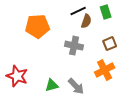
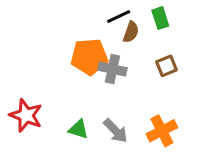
orange pentagon: (37, 26) -> (89, 57), moved
orange cross: (105, 70) -> (162, 131), moved
green triangle: (52, 85) -> (78, 129), turned 32

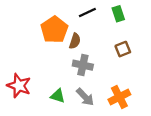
brown semicircle: (131, 32) -> (75, 41), moved
orange pentagon: (89, 57) -> (54, 30), moved, turned -30
gray cross: (112, 69) -> (83, 65), moved

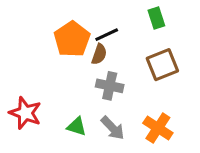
black line: (87, 13) -> (107, 35), moved
brown square: (123, 49) -> (162, 65), size x1.5
orange cross: (119, 97) -> (158, 128), turned -30

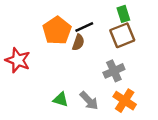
brown square: (162, 65) -> (122, 35), moved
gray cross: (110, 86) -> (114, 71), moved, turned -36
red star: (25, 113) -> (18, 60), moved

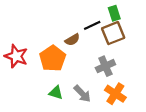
black line: (84, 27) -> (92, 25), moved
orange pentagon: (57, 31) -> (53, 58), moved
brown semicircle: (78, 42) -> (72, 40), turned 40

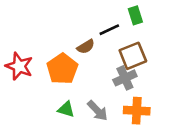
brown square: (113, 33) -> (133, 56), moved
orange cross: (115, 94) -> (137, 111), turned -30

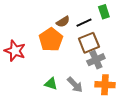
brown semicircle: (86, 47) -> (63, 22), moved
brown square: (133, 56) -> (89, 43), moved
orange pentagon: (62, 69) -> (51, 40), moved

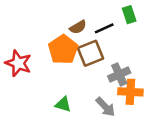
brown square: (89, 43) -> (91, 53), moved
gray arrow: (75, 85) -> (105, 107), moved
orange cross: (105, 85) -> (130, 92), moved

